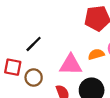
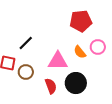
orange semicircle: (96, 54) -> (80, 52), turned -112

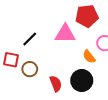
orange semicircle: (80, 52) -> (89, 57), moved
pink triangle: (58, 61) -> (65, 34), moved

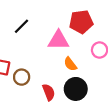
black line: (30, 39) -> (22, 26), moved
orange semicircle: (89, 57) -> (70, 64), moved

